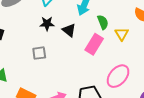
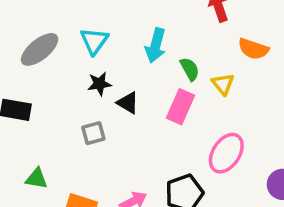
black triangle: (69, 30) -> (128, 103), moved

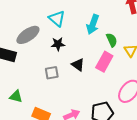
cyan triangle: (94, 41) -> (57, 19), turned -30
gray ellipse: (40, 49) -> (28, 35), moved
black triangle: (128, 103) -> (78, 65), moved

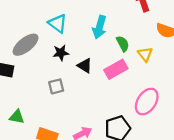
pink rectangle: (104, 62) -> (116, 69), turned 36
black triangle: (78, 65) -> (85, 66), moved

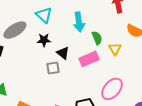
cyan arrow: (100, 27) -> (79, 22), turned -30
gray square: (56, 86) -> (53, 68), moved

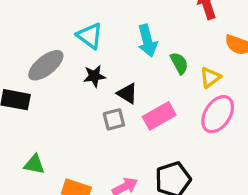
yellow triangle: (115, 49) -> (210, 78), turned 32
pink rectangle: (89, 59) -> (159, 116), moved
pink ellipse: (112, 89) -> (218, 114), moved

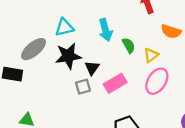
cyan triangle: (90, 36) -> (64, 27), turned -48
black star: (94, 76) -> (68, 56), size x1.6
black triangle: (127, 93) -> (92, 68), turned 35

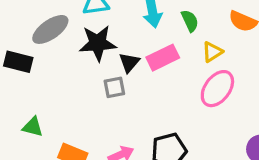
green semicircle: (129, 45) -> (190, 21), moved
pink rectangle: (115, 83) -> (163, 58), moved

